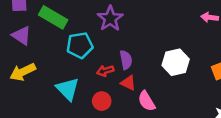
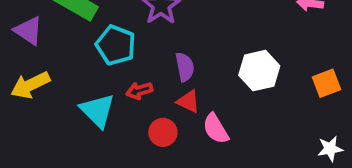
cyan pentagon: (80, 45) -> (116, 45), turned 30
red arrow: (105, 71) -> (139, 91), moved
red circle: (102, 101) -> (163, 132), moved

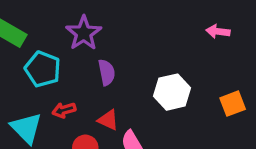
purple semicircle: (185, 67) -> (107, 72), moved

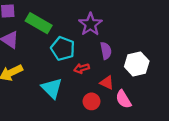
white hexagon: (172, 92) -> (137, 64), moved
red arrow: (64, 110) -> (82, 68), moved

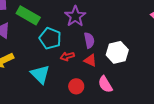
red triangle: (107, 83) -> (90, 60), moved

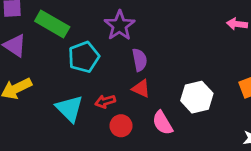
cyan pentagon: (50, 38) -> (84, 57), turned 30
white hexagon: (117, 52) -> (197, 97), moved
red arrow: (67, 56) -> (105, 101), moved

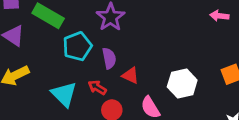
purple semicircle: (140, 60) -> (109, 58), moved
red arrow: (105, 101) -> (97, 87), turned 48

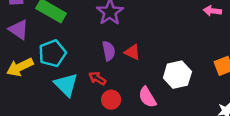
cyan pentagon: (77, 46) -> (52, 53), moved
red triangle: (130, 76) -> (132, 52), moved

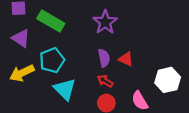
red arrow: (97, 78) -> (105, 81), moved

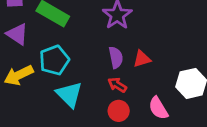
red triangle: (126, 59) -> (142, 59), turned -42

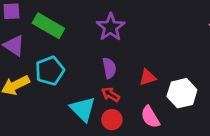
red triangle: (142, 59) -> (148, 77), moved
cyan triangle: (69, 94) -> (83, 109), moved

